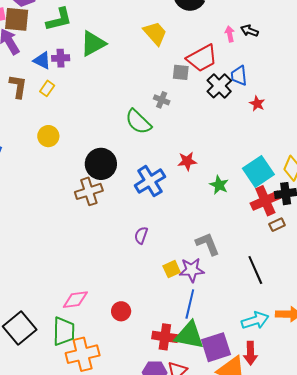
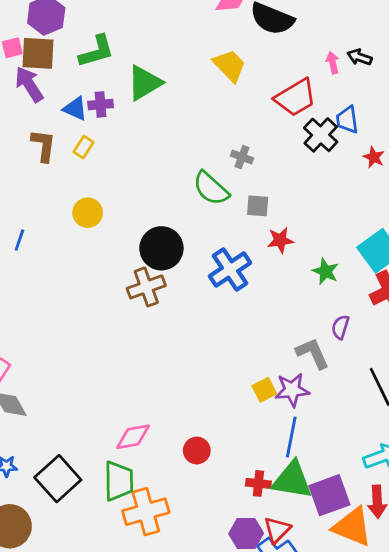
gray square: (181, 72) -> (258, 206), moved
purple semicircle: (141, 235) -> (340, 327), moved
red cross: (165, 337) -> (258, 483), size x0.7

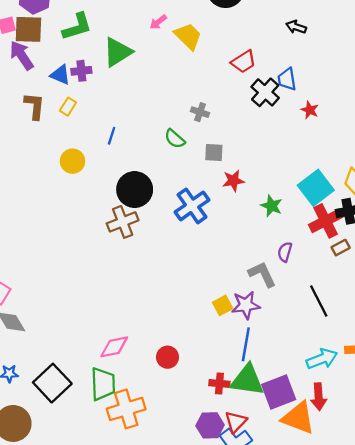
pink arrow: (333, 63) -> (158, 22), moved, turned -114
red trapezoid: (296, 98) -> (244, 62), size x0.7
green semicircle: (211, 188) -> (175, 139), size x0.7
blue line: (19, 240) -> (112, 136), moved

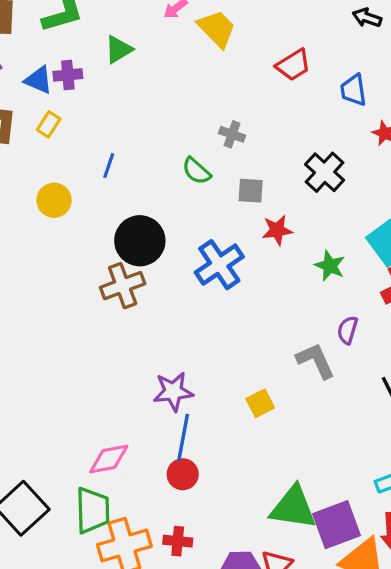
green triangle: (118, 52) -> (119, 49), size x0.7
black cross: (265, 92) -> (325, 172), moved
purple star: (246, 305) -> (173, 392), moved
blue line: (246, 344) -> (183, 437), moved
red cross: (219, 384) -> (178, 541), moved

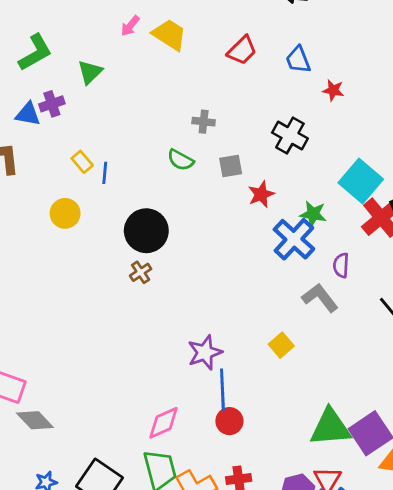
yellow rectangle: (49, 124) -> (82, 162), moved, turned -60
blue cross: (219, 265) -> (294, 239), moved
brown cross: (123, 286) -> (141, 272), size x0.6

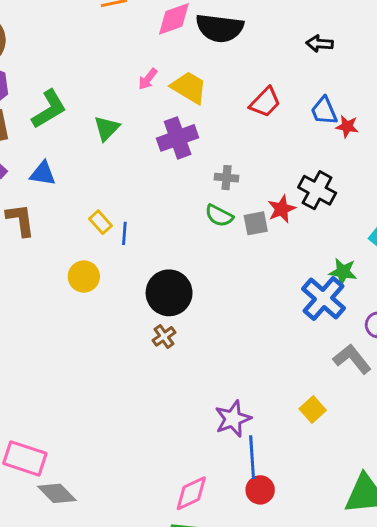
red star: (333, 90) -> (347, 126), moved
purple cross: (52, 104) -> (178, 138), moved, size x1.5
green semicircle: (181, 160) -> (219, 216), moved
red star: (261, 194) -> (282, 209), moved

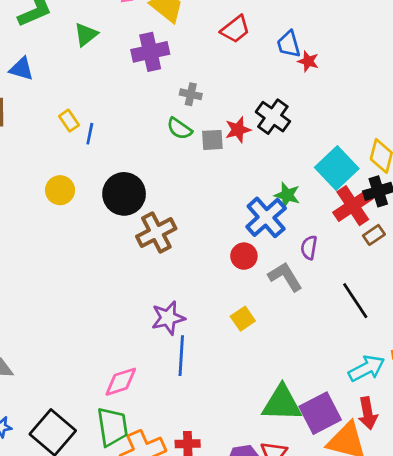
yellow circle: (84, 277) -> (60, 190), moved
brown cross: (164, 336) -> (156, 233), moved, size x1.8
red circle: (260, 490) -> (244, 256), moved

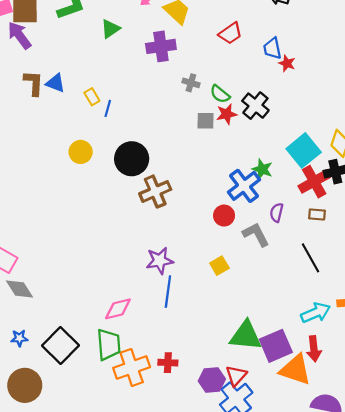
blue triangle: (21, 69) -> (55, 83), moved
green semicircle: (179, 129) -> (220, 94), moved
brown rectangle: (374, 235) -> (317, 214), moved, turned 35

